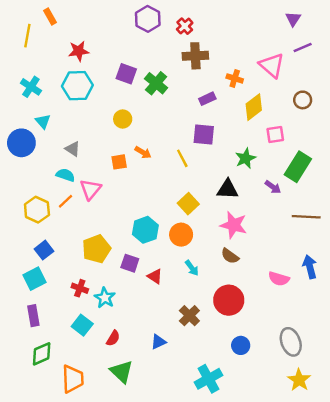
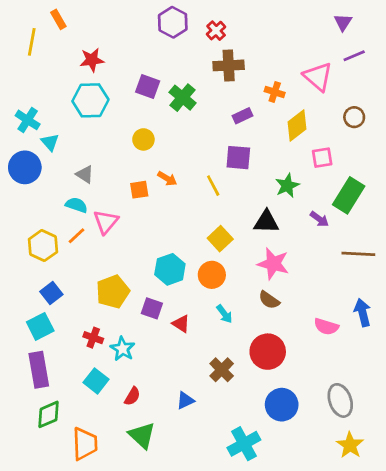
cyan cross: (31, 87) -> (28, 120), moved
purple rectangle: (33, 316) -> (39, 370), size x1.4
blue circle: (241, 345) -> (282, 405), size x1.5

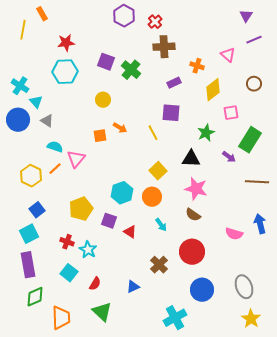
pink triangle: (318, 77) -> (228, 55), size x0.7
gray triangle: (85, 174) -> (47, 121), moved

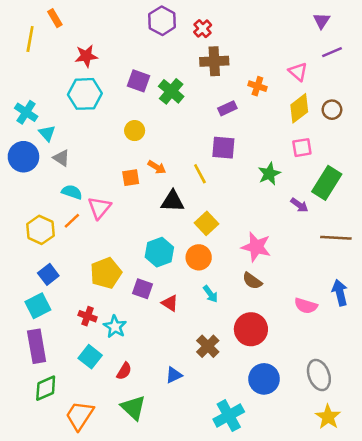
yellow diamond: (213, 90) -> (299, 108), moved
black triangle: (191, 159) -> (173, 201), moved
orange trapezoid: (61, 318) -> (80, 416), turned -145

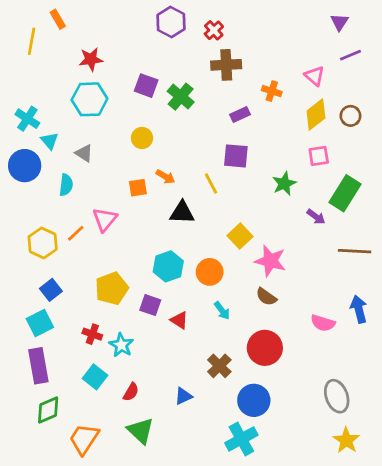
gray triangle: (61, 158) -> (84, 153), moved
cyan semicircle: (72, 192) -> (66, 185), moved, turned 78
yellow square: (206, 223) -> (240, 236), moved
blue circle: (264, 379) -> (254, 400), moved

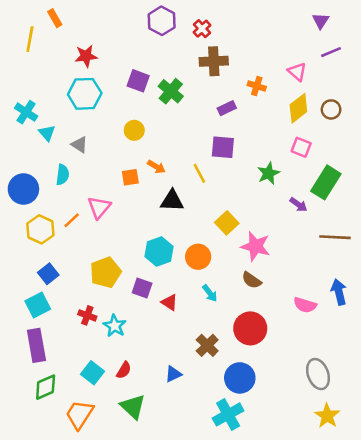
pink square: (319, 156) -> (301, 147), turned 30
blue circle: (25, 166) -> (23, 189), moved
cyan square: (95, 377) -> (93, 373), moved

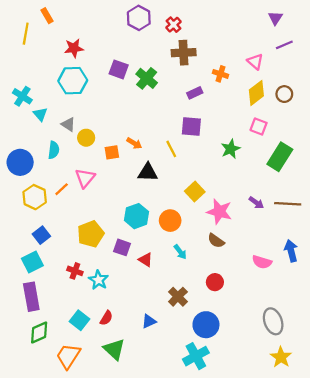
yellow circle: (134, 130) -> (86, 138), moved
purple arrow: (298, 205) -> (256, 203), moved
red circle: (250, 328) -> (215, 282), size x0.6

